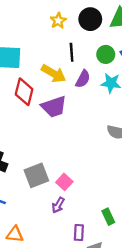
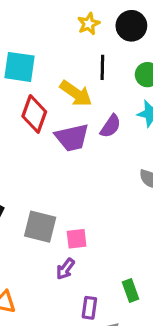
purple semicircle: (83, 79) -> (111, 126), moved
gray square: (36, 175) -> (40, 227), turned 30
pink square: (64, 182) -> (77, 239), turned 35

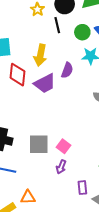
black line: (102, 67) -> (57, 25), moved
yellow arrow: (76, 93) -> (40, 55), turned 80
pink square: (77, 239) -> (63, 146), turned -32

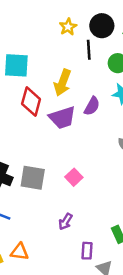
gray square: (39, 144) -> (33, 178), moved
pink square: (63, 146) -> (74, 177), moved

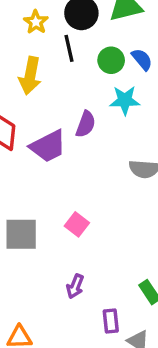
yellow arrow: (62, 83) -> (30, 76), moved

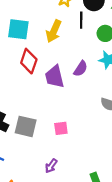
purple trapezoid: (48, 146) -> (55, 77), turned 90
pink square: (77, 224) -> (61, 128), turned 32

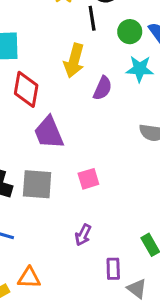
yellow arrow: (54, 31) -> (74, 61), moved
purple trapezoid: (55, 77) -> (49, 133), moved

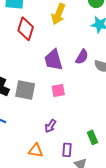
purple semicircle: (103, 88) -> (82, 57), moved
purple trapezoid: (49, 133) -> (53, 60), moved
orange triangle: (29, 278) -> (36, 150), moved

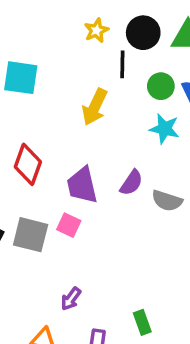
red diamond: (26, 29) -> (28, 164), moved
pink square: (58, 91) -> (69, 225), moved, turned 32

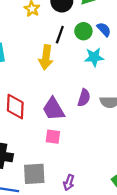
black line: (122, 64) -> (60, 35), moved, turned 36
gray square: (31, 235) -> (34, 174), moved

